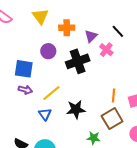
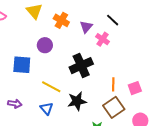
orange cross: (67, 28) -> (61, 20), turned 35
black cross: (78, 61) -> (81, 66), moved
purple arrow: (25, 90) -> (15, 104), moved
yellow line: (51, 93) -> (51, 87), turned 72

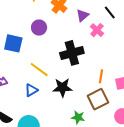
blue triangle: (46, 108) -> (31, 90), turned 32

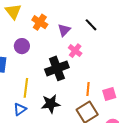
pink cross: (97, 30) -> (75, 51), moved
yellow line: (39, 70) -> (26, 88), turned 66

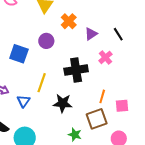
pink cross: (75, 51) -> (105, 57), moved
blue triangle: (20, 109) -> (23, 101), moved, turned -32

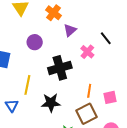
orange cross: (69, 21) -> (53, 13), moved
black line: (118, 34) -> (106, 38), moved
purple circle: (46, 41) -> (35, 42), moved

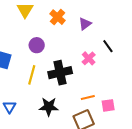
purple triangle: (70, 30) -> (85, 24), moved
yellow line: (27, 85) -> (32, 75), moved
orange line: (89, 91) -> (88, 97), turned 64

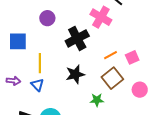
pink cross: (89, 58) -> (101, 17), size x1.5
yellow line: (32, 75) -> (40, 63), moved

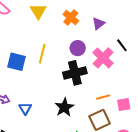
purple circle: (47, 18) -> (78, 48), moved
yellow line: (40, 63) -> (42, 54), moved
black star: (75, 74) -> (64, 107), turned -30

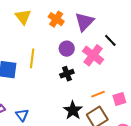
purple triangle: (98, 24) -> (84, 22), size x1.5
black cross: (75, 73) -> (67, 74), size x0.6
black star: (64, 107) -> (73, 110), moved

